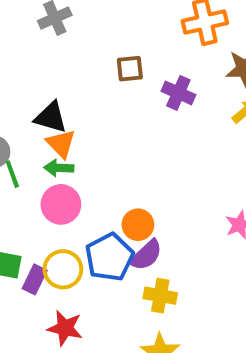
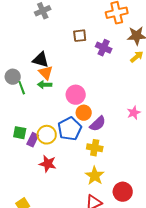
pink circle: (61, 204) -> (76, 95), moved
purple semicircle: (146, 255) -> (98, 124), moved

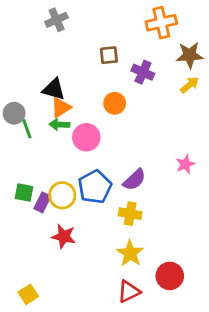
orange triangle: (46, 73) -> (61, 108), turned 42
pink circle: (76, 95) -> (86, 137), moved
orange circle: (84, 113) -> (115, 103), moved

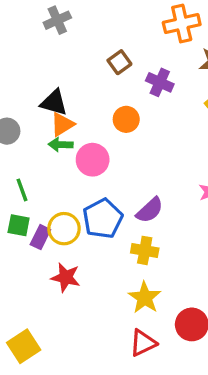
brown square: (109, 55) -> (119, 62), turned -30
green line: (27, 129) -> (22, 190), moved
yellow square: (28, 294) -> (24, 346), size x1.4

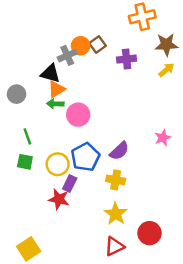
gray cross: (57, 20) -> (67, 55), moved
purple cross: (160, 82) -> (127, 59), turned -30
orange circle: (126, 119) -> (81, 46), moved
purple rectangle: (40, 237) -> (70, 184), moved

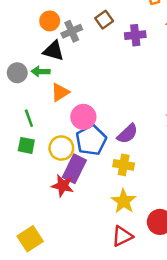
orange circle: (81, 46) -> (50, 21), moved
orange triangle: (56, 89) -> (60, 92), moved
green arrow: (55, 104) -> (41, 71), moved
pink circle: (78, 115) -> (83, 117), moved
purple rectangle: (70, 184) -> (74, 169), size x1.5

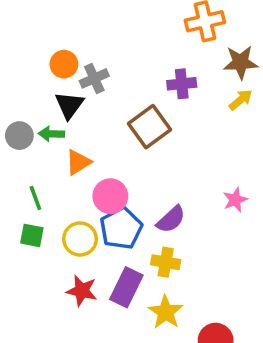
brown square: (104, 20) -> (150, 127), moved, size x1.6
black triangle: (54, 51) -> (69, 105), turned 50
purple rectangle: (74, 169) -> (126, 287), moved

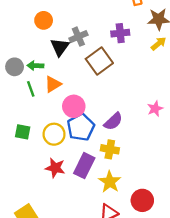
gray cross: (94, 78) -> (78, 37), moved
black triangle: (69, 105) -> (60, 47), moved
green line: (35, 198) -> (31, 89), moved

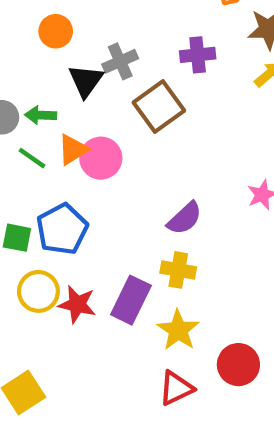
green line: (31, 89) -> (32, 158), turned -35
pink circle: (74, 106) -> (101, 158), moved
blue pentagon: (81, 127) -> (62, 229), moved
yellow circle: (54, 134) -> (38, 291), moved

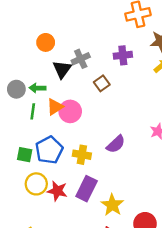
brown square: (159, 107) -> (102, 83), size x0.6
green line: (32, 158) -> (33, 111), turned 63
yellow cross: (178, 270) -> (82, 155), moved

